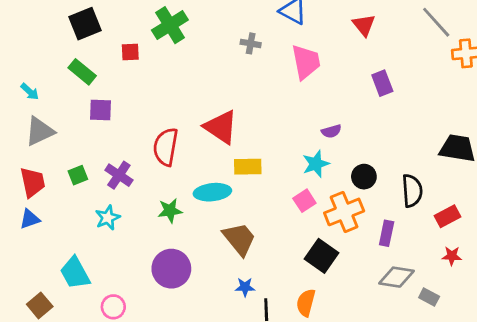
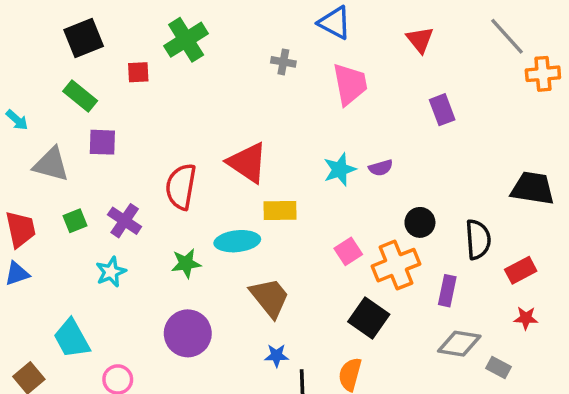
gray triangle: (40, 131) -> (51, 164), moved, turned 40
cyan star: (316, 164) -> (340, 169), moved

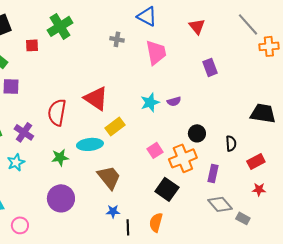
yellow rectangle: (280, 210) -> (115, 126), turned -36
black semicircle: (478, 239) -> (231, 143), size x0.7
gray diamond: (459, 344) -> (220, 204), turned 40

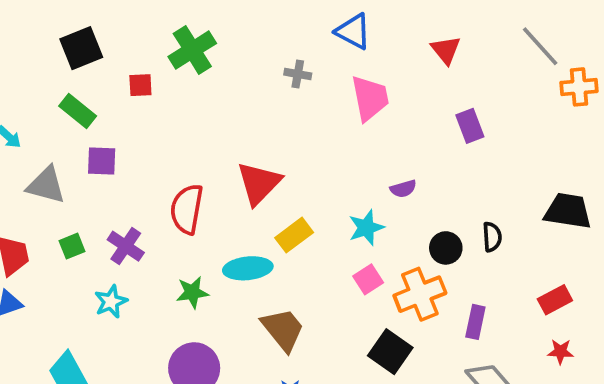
red triangle: (96, 98) -> (259, 183), turned 40
cyan star: (150, 102) -> (366, 228), moved
black semicircle: (231, 143) -> (492, 237), moved

